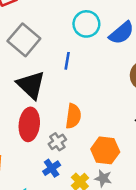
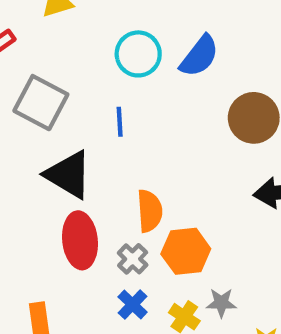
orange hexagon: (105, 150) -> (186, 251), moved

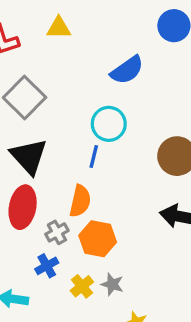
cyan circle: (138, 54) -> (109, 124), moved
blue semicircle: (199, 56) -> (127, 70), moved
blue line: (120, 122) -> (94, 157), moved

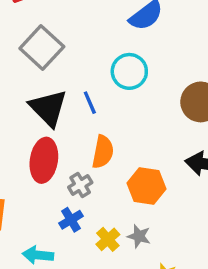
blue line: (94, 157) -> (90, 103), moved, turned -35
orange hexagon: (98, 239) -> (147, 186), moved

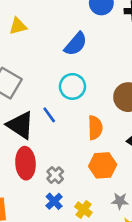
orange semicircle: (103, 152) -> (95, 128), moved
gray star: (139, 236) -> (120, 201), moved

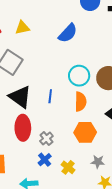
yellow triangle: (18, 26) -> (22, 28), moved
cyan circle: (72, 86) -> (79, 76), moved
blue line: (49, 115) -> (50, 96), moved, turned 40

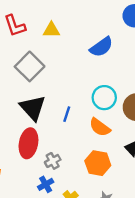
orange semicircle: (81, 102) -> (100, 127), turned 114

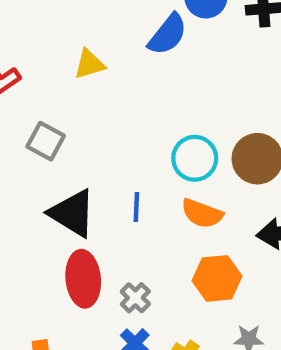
yellow triangle: (51, 30) -> (89, 64), moved
blue semicircle: (101, 47) -> (168, 34), moved
gray square: (30, 66) -> (46, 141), size x0.7

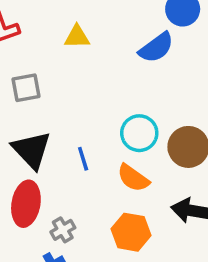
blue semicircle: (168, 34) -> (156, 48), moved
gray square: (46, 141) -> (26, 88), turned 36
blue line: (136, 207) -> (83, 159), turned -35

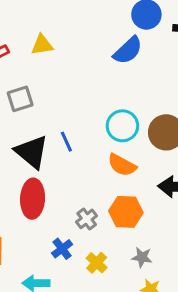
yellow triangle: (77, 37) -> (42, 45), moved
blue line: (83, 159) -> (66, 142), moved
gray cross: (63, 230) -> (87, 219), moved

